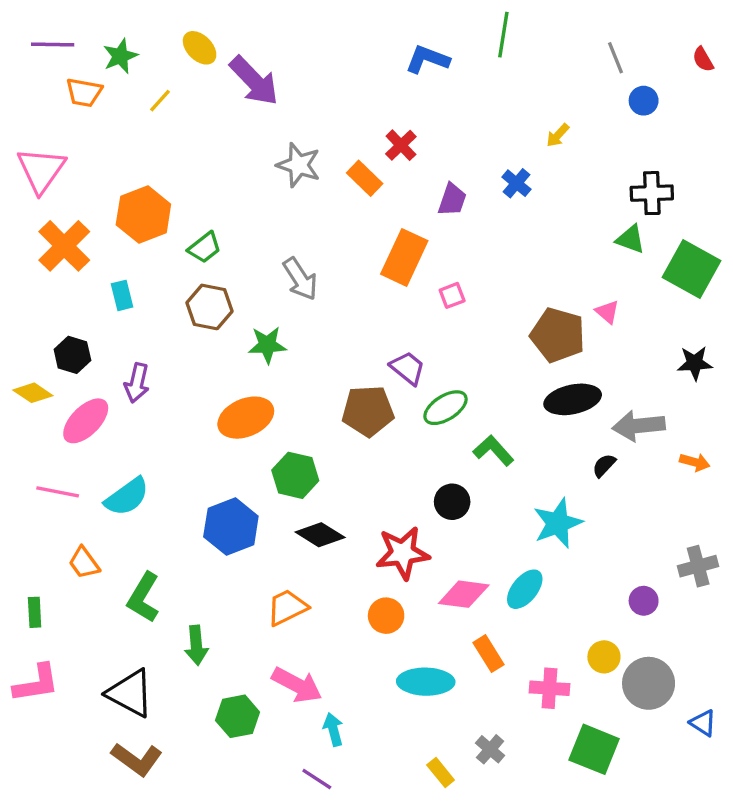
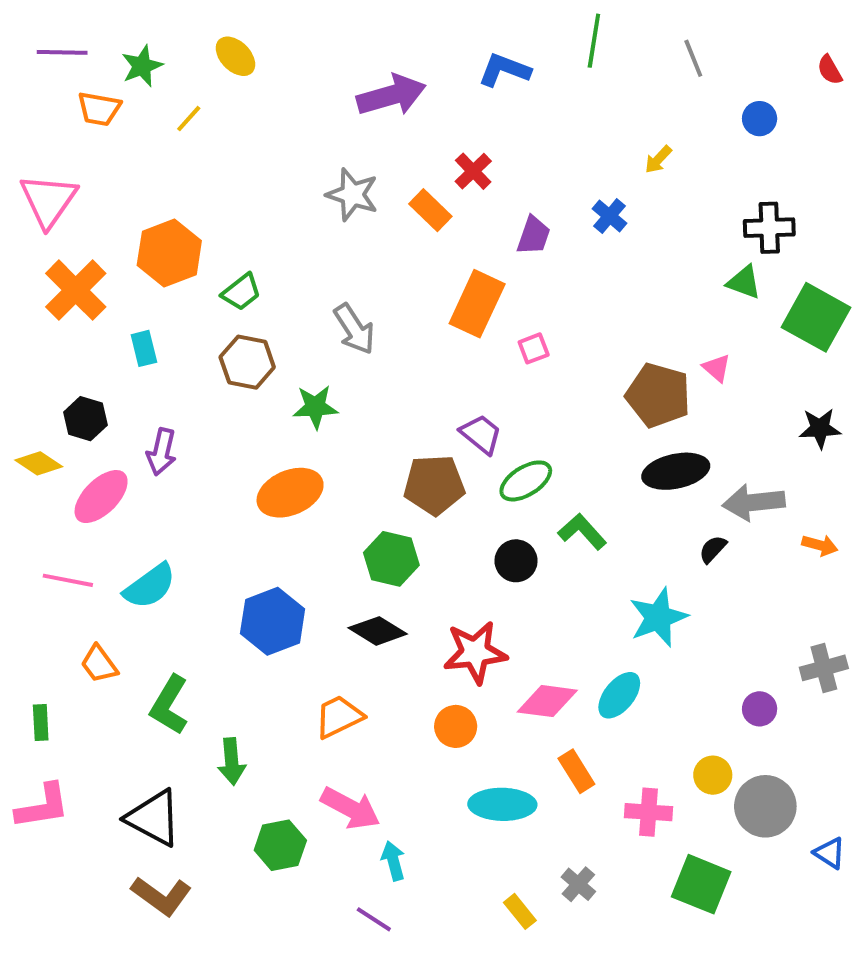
gray line: (616, 58) -> (693, 58), moved
purple arrow: (254, 81) -> (391, 95), moved, turned -62
green hexagon: (295, 475) -> (391, 559), moved
black circle: (452, 502) -> (516, 561), moved

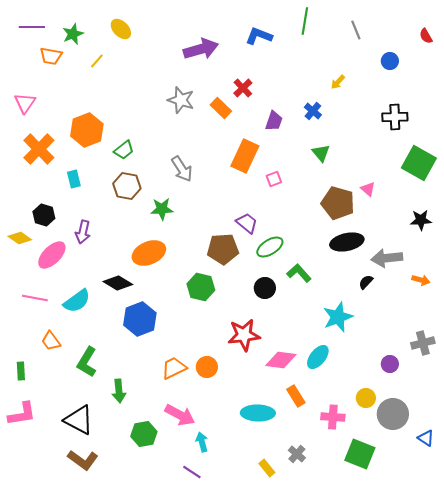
pink triangle: (48, 200) -> (25, 103), size x0.7
green triangle: (744, 282) -> (321, 153), moved, turned 30
black diamond: (378, 631) -> (118, 283), moved
orange circle: (456, 726) -> (207, 367), moved

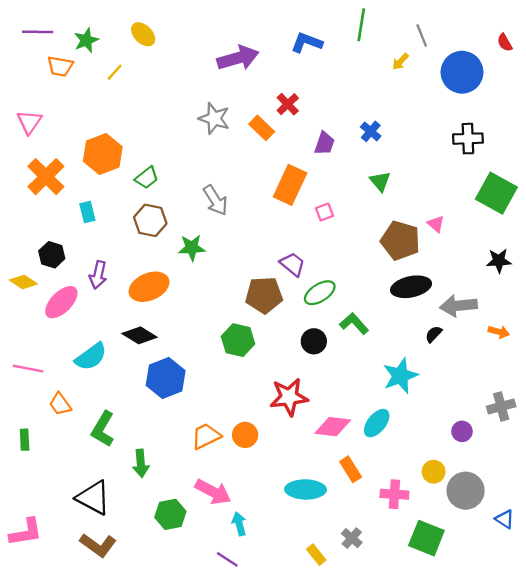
blue circle: (390, 61) -> (462, 72), size x2.0
yellow arrow: (338, 82) -> (400, 62), moved
orange ellipse: (149, 253) -> (149, 287), moved
pink line: (35, 298) -> (28, 369), moved
pink L-shape: (22, 414) -> (26, 532), moved

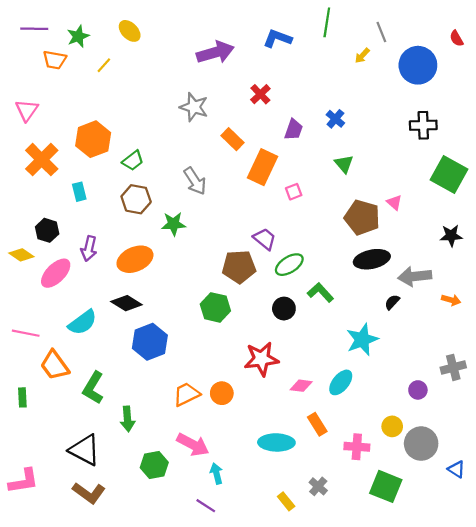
orange rectangle: (262, 128) -> (233, 139), moved
orange trapezoid: (60, 404) -> (55, 365), size x1.4
pink diamond: (333, 427) -> (301, 386), size x0.7

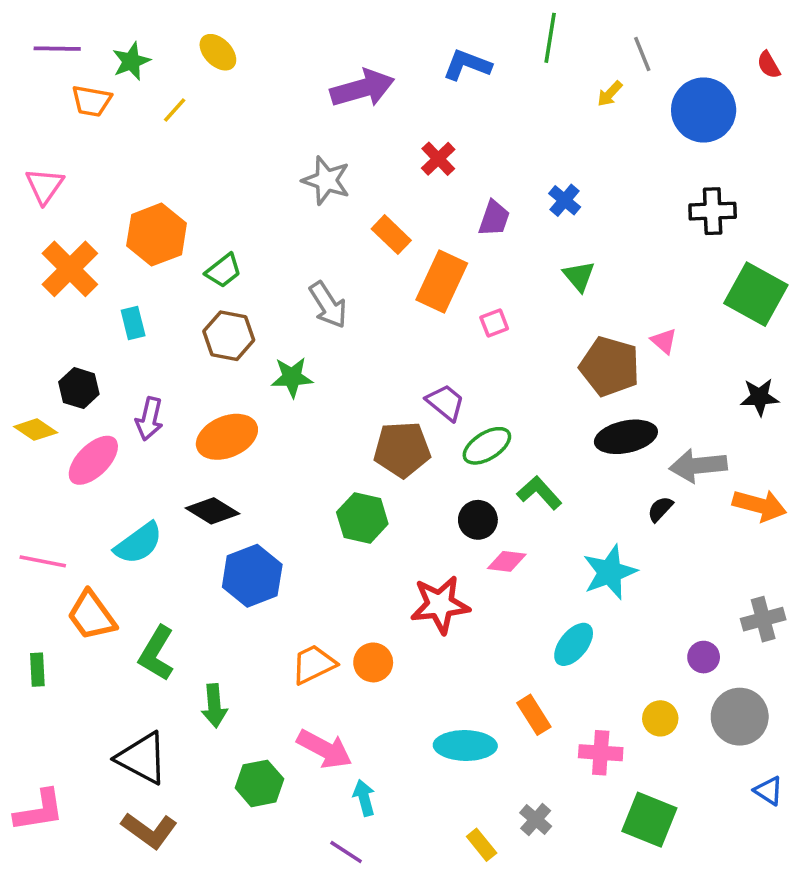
orange arrow: (451, 300) -> (760, 505), size x1.6
pink diamond: (301, 386) -> (507, 561), moved
gray circle: (421, 444) -> (740, 717), moved

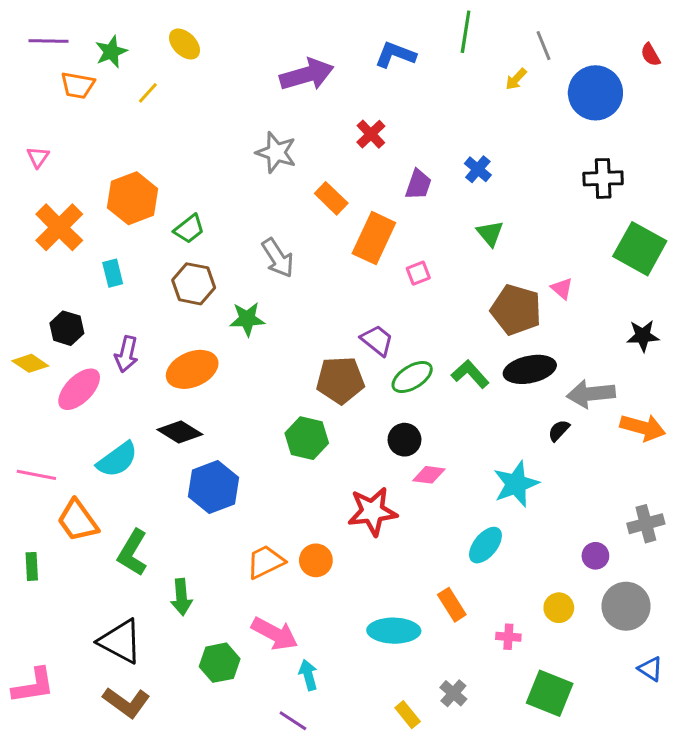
pink triangle: (45, 186) -> (38, 157), size x0.7
green L-shape: (539, 493) -> (470, 374), moved
pink cross: (601, 753) -> (508, 637), size x0.7

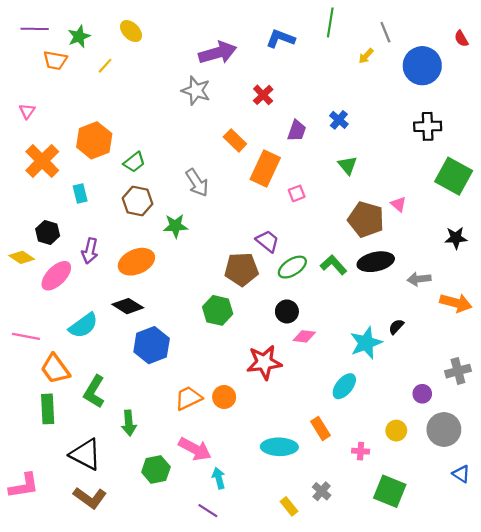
gray star: (276, 152) -> (196, 91), moved
gray arrow: (591, 394) -> (419, 279), size x0.7
black semicircle: (559, 430) -> (396, 327), moved
green rectangle: (32, 566) -> (48, 409), moved, size x1.5

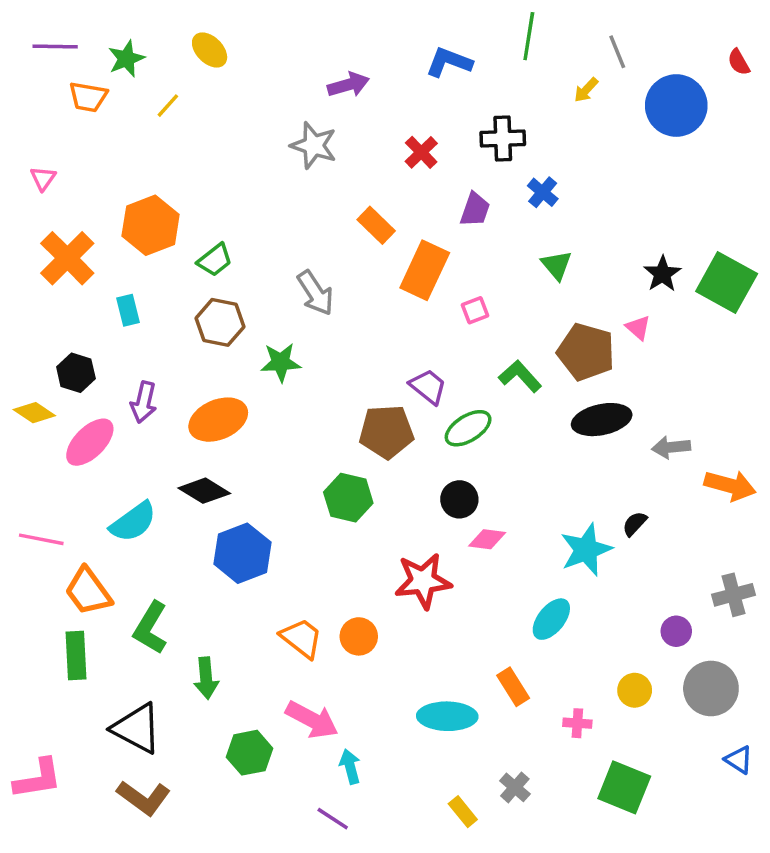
purple arrow: (218, 53) -> (348, 85), size x0.7
black cross: (428, 126) -> (503, 138), moved
black star: (456, 238) -> (662, 274), moved, turned -30
green L-shape: (333, 265) -> (520, 376), moved
orange trapezoid: (188, 398) -> (301, 638), turned 64

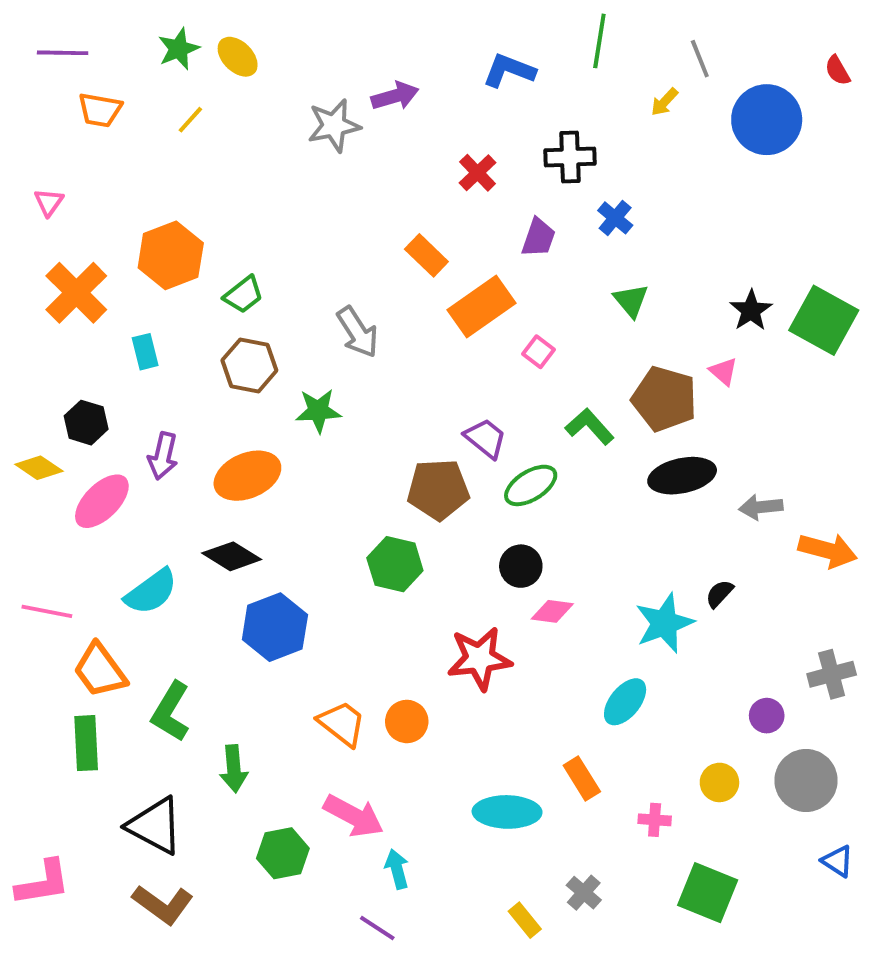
green star: (126, 59) -> (179, 49), moved
gray star: (314, 145) -> (334, 126), moved, turned -30
orange rectangle: (425, 270) -> (481, 306), turned 30
pink square: (475, 310) -> (539, 352), turned -32

